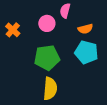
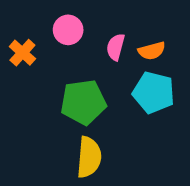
pink semicircle: (65, 11) -> (116, 47), moved
pink circle: (47, 23) -> (68, 30), moved

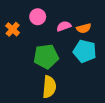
pink semicircle: (116, 47) -> (64, 26), turned 56

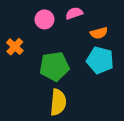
pink semicircle: (64, 26) -> (74, 13), moved
orange cross: (13, 29) -> (15, 47), moved

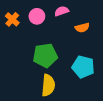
orange cross: (15, 47) -> (12, 19), moved
cyan pentagon: (100, 60) -> (83, 67), moved

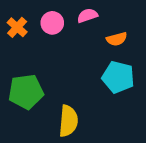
green pentagon: (45, 55) -> (26, 92), moved
cyan pentagon: (83, 67) -> (118, 77), moved

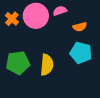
pink circle: (52, 23) -> (36, 16), size x1.6
yellow semicircle: (68, 121) -> (47, 65), moved

